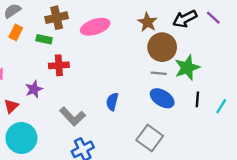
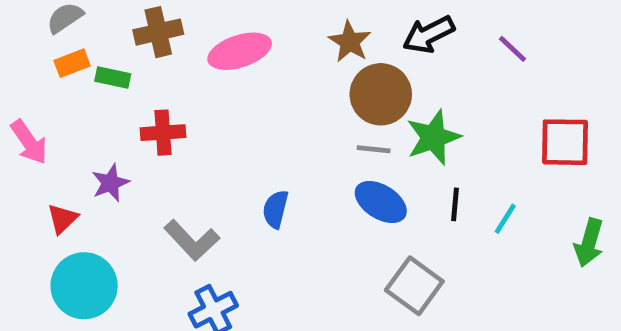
purple line: (213, 18) -> (512, 49), moved
orange rectangle: (16, 32) -> (72, 63), turned 42
green rectangle: (44, 39) -> (113, 78), moved
gray square: (150, 138) -> (414, 286), moved

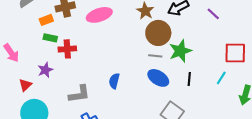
orange rectangle: (72, 63) -> (46, 20), moved
green rectangle: (113, 78) -> (50, 38), moved
cyan line: (505, 219) -> (221, 78), moved
gray L-shape: (192, 240) -> (79, 94), turned -55

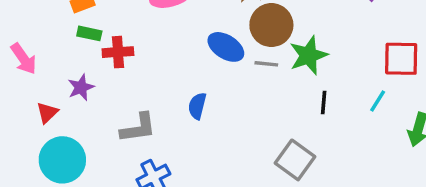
blue ellipse: (158, 78) -> (226, 47), moved

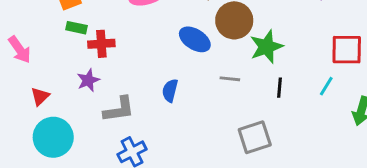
gray line: (266, 64) -> (230, 79), moved
purple star: (81, 87) -> (88, 80), moved
gray square: (295, 160) -> (255, 137), turned 36

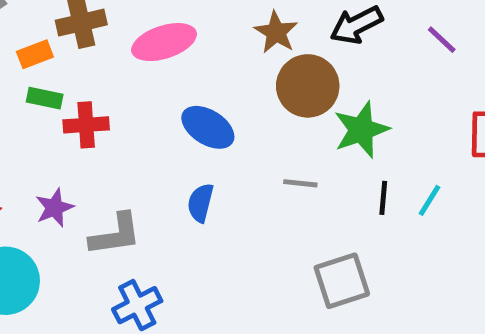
blue ellipse: (195, 39) -> (208, 127), moved
purple star: (88, 80) -> (54, 208), moved
cyan line: (326, 86) -> (430, 200), moved

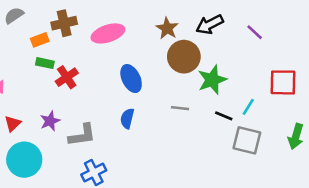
red cross: (86, 125) -> (67, 77), turned -30
blue ellipse: (208, 127) -> (131, 79), turned 32
black line: (383, 198) -> (224, 116), turned -72
cyan line: (430, 200) -> (248, 107), moved
gray square: (342, 281) -> (247, 140), moved, turned 32

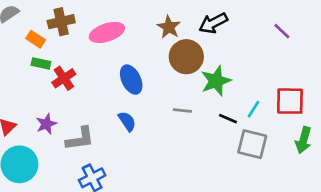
purple line: (255, 32) -> (282, 31), moved
orange rectangle: (40, 40) -> (36, 39), turned 54
red square: (283, 82) -> (290, 101), moved
blue semicircle: (127, 118) -> (127, 121), turned 132

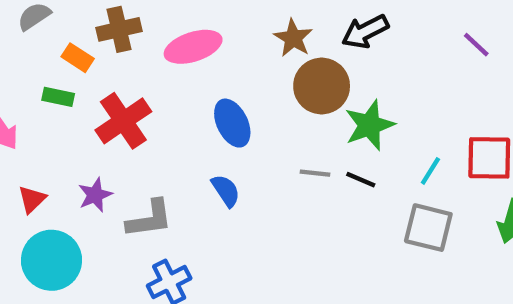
green rectangle: (41, 63) -> (58, 97), moved
red cross: (64, 78) -> (123, 121), size x1.4
black line: (228, 119) -> (361, 180), moved

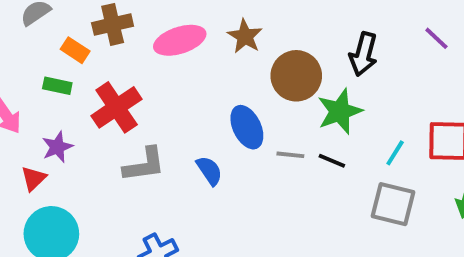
black arrow: (365, 32) -> (363, 54), moved, turned -48
brown star: (293, 38) -> (245, 36), moved
blue ellipse: (232, 123) -> (247, 127), moved
purple star: (95, 195) -> (57, 147), moved
gray L-shape: (150, 219) -> (144, 165), moved

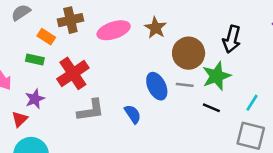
gray line: (290, 155) -> (185, 85), moved

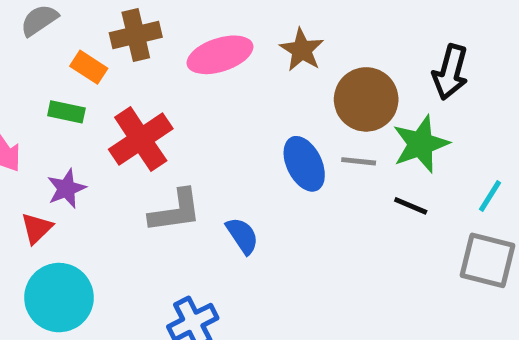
blue semicircle: (133, 114) -> (242, 236), moved

